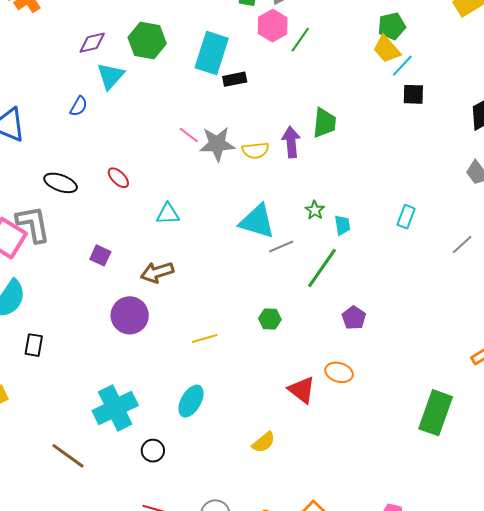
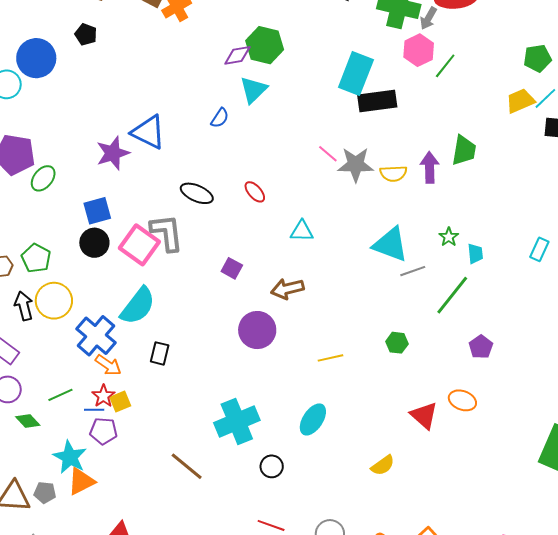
green hexagon: (147, 40) -> (265, 45), moved
yellow trapezoid: (387, 49) -> (520, 101), moved, turned 104
black rectangle: (235, 79) -> (377, 101), size x1.6

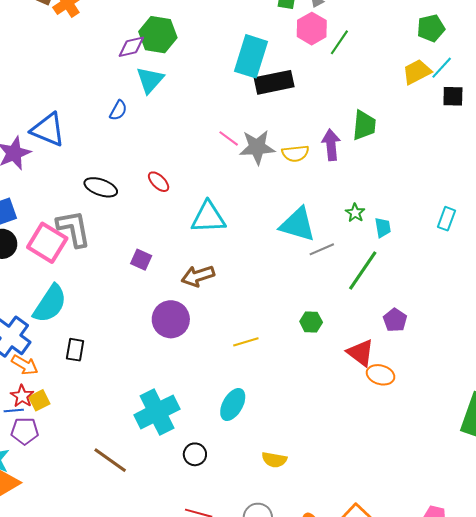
cyan triangle: (302, 231) -> (208, 217), size x1.5
red triangle: (424, 415) -> (360, 353), moved
yellow semicircle: (383, 465) -> (274, 460), moved, turned 50

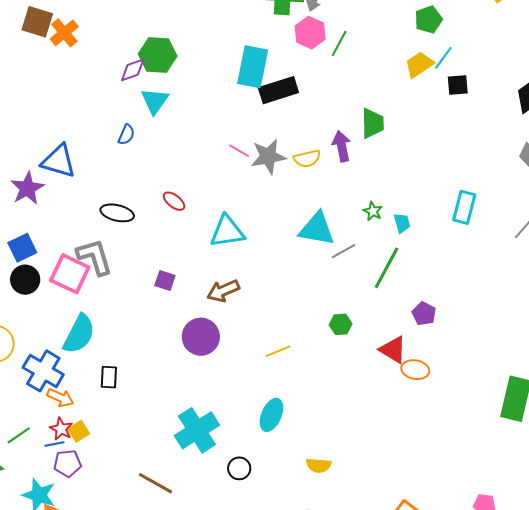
cyan rectangle: (447, 219) -> (464, 207), size x1.4

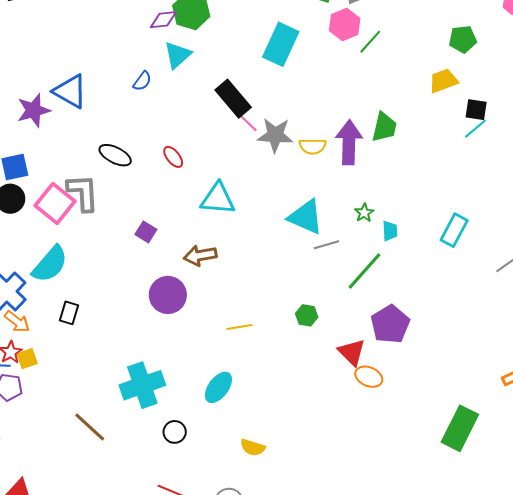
cyan line: (443, 58) -> (475, 129), moved
black rectangle: (278, 90) -> (233, 99), moved, turned 54
purple arrow: (342, 146) -> (349, 142), size x1.4
purple pentagon: (424, 314) -> (390, 324), size x1.6

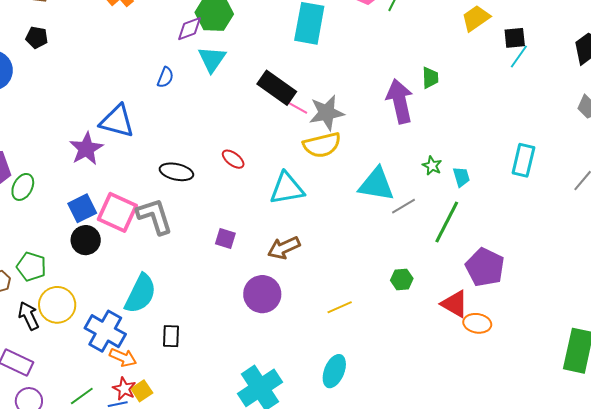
blue semicircle: (142, 81) -> (165, 77), moved
green trapezoid: (384, 127) -> (430, 78), size x0.7
yellow semicircle: (313, 146) -> (322, 145), moved, size x1.4
pink square: (55, 203) -> (117, 212), moved

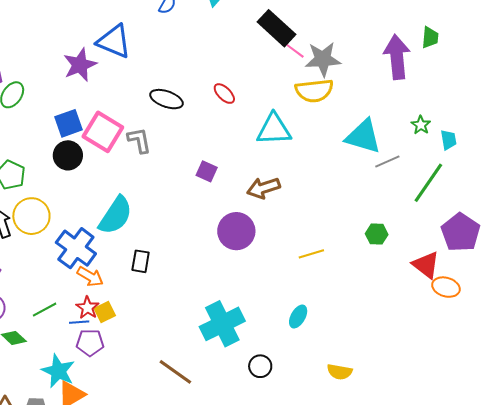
gray L-shape: (155, 216) -> (139, 140), size x0.7
cyan ellipse: (334, 371) -> (298, 317), size x0.7

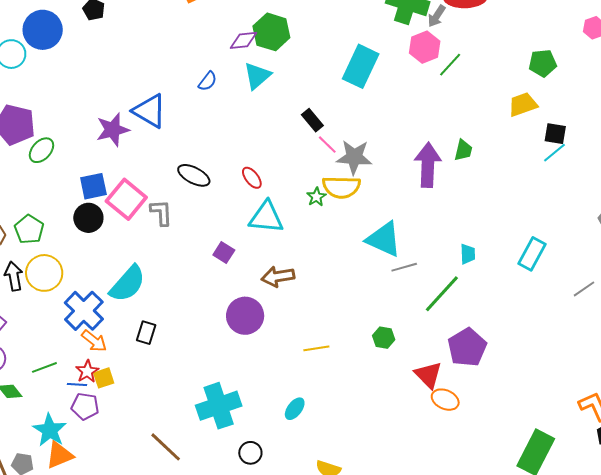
black rectangle: (277, 28) -> (312, 120), size x0.6
green star: (421, 125) -> (316, 197), moved
cyan triangle: (274, 129) -> (266, 217), moved

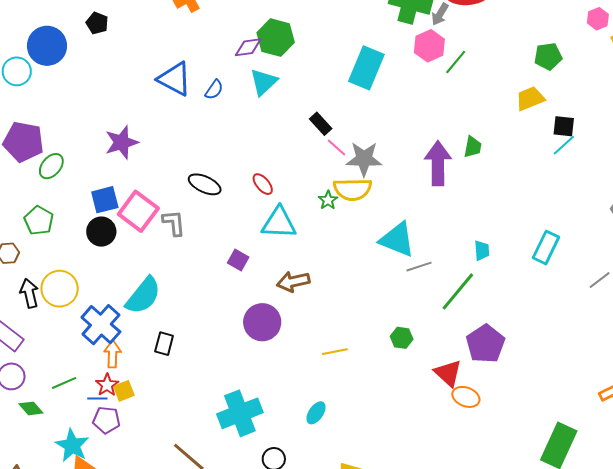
blue triangle: (150, 111) -> (175, 79), moved
green pentagon: (29, 229) -> (39, 221), moved
orange arrow: (94, 341) -> (113, 354), turned -124

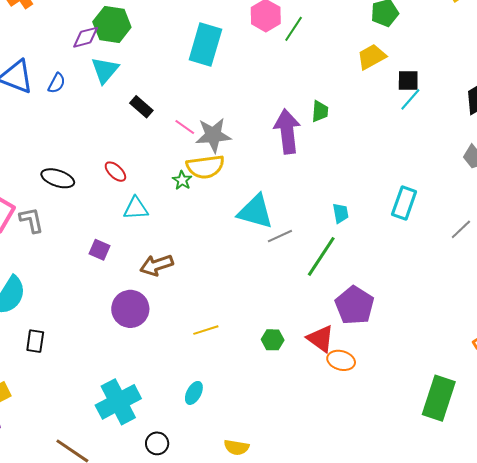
black rectangle: (321, 124) -> (141, 107), moved
cyan triangle: (279, 223) -> (136, 208), size x0.7
green hexagon: (402, 338) -> (273, 340), moved

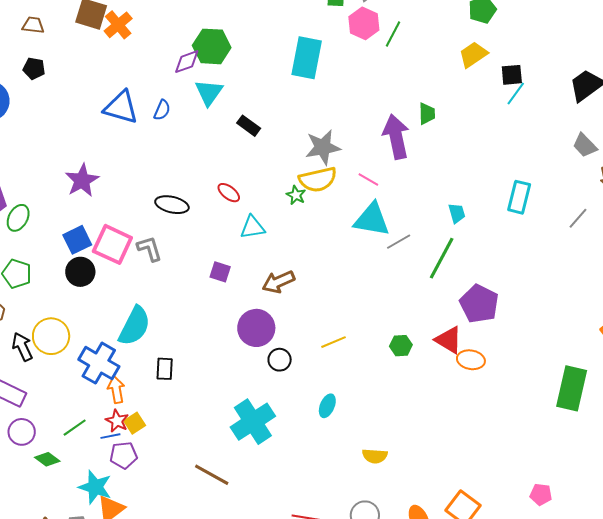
pink line: (185, 127) -> (368, 180), moved
black circle: (157, 443) -> (280, 360), moved

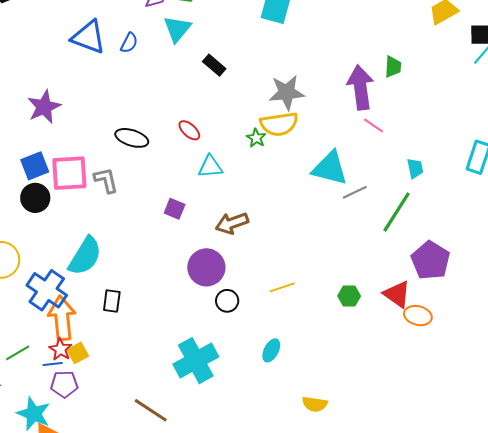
pink line: (368, 180) -> (374, 126), moved
pink square: (112, 244) -> (69, 173), turned -33
orange arrow: (116, 390) -> (62, 318), size x1.6

